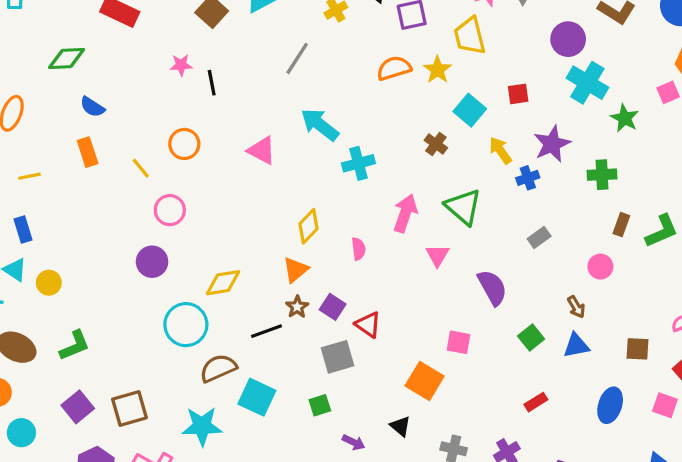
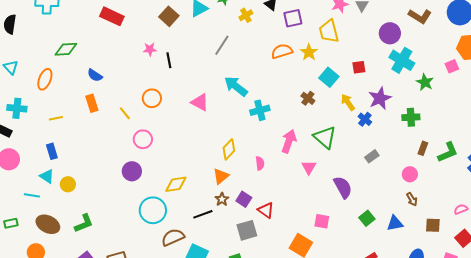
green diamond: (67, 58) -> (66, 49), moved
blue cross: (528, 178) -> (365, 119), turned -32
brown arrow: (576, 307) -> (412, 199), moved

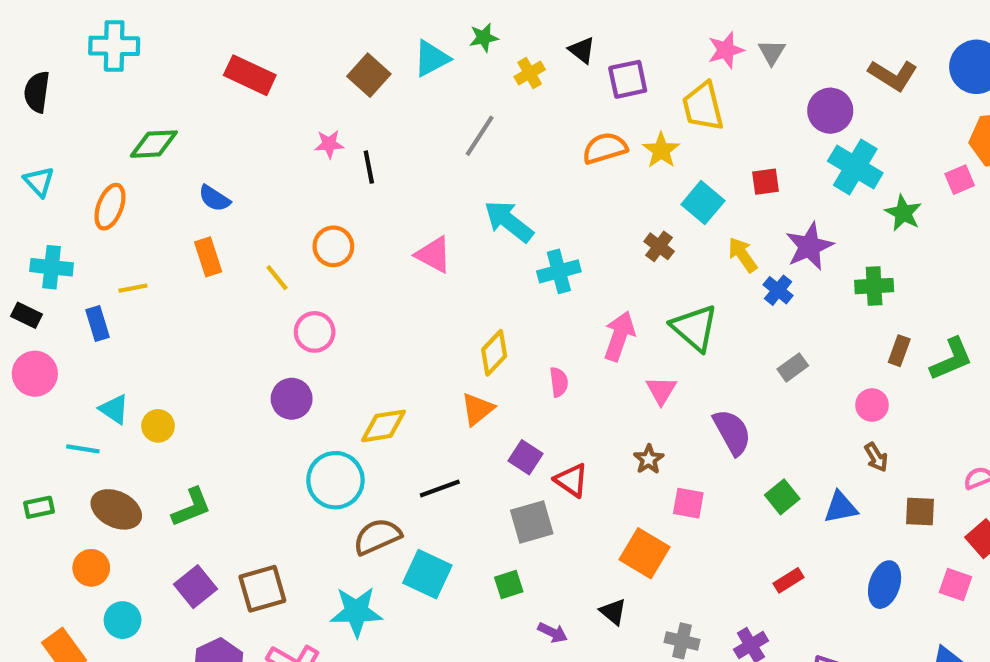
blue rectangle: (52, 151) -> (97, 324), moved
brown star: (222, 199) -> (649, 459), moved

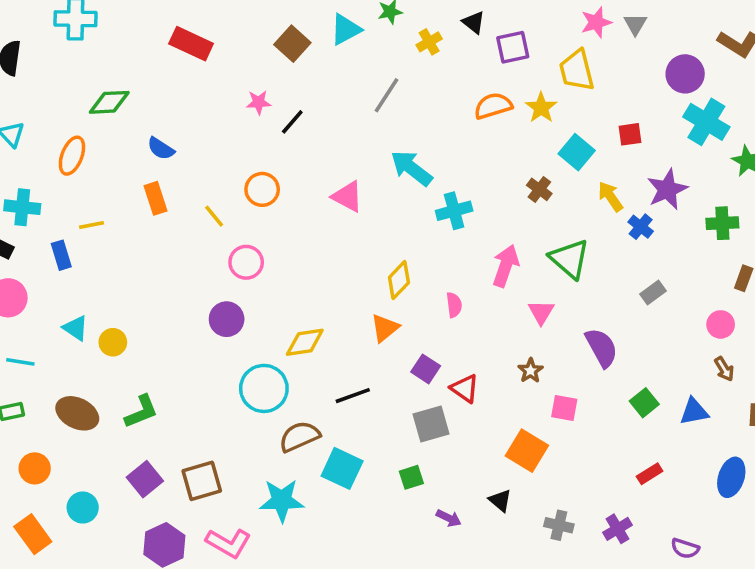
black line: (369, 167) -> (292, 122), turned 52
cyan line: (83, 449) -> (20, 362), moved
orange circle: (91, 568) -> (35, 468), moved

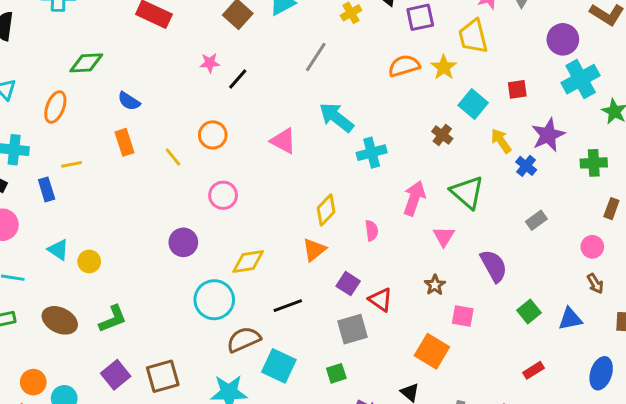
cyan cross: (706, 122) -> (581, 79), turned 30
pink circle: (246, 262) -> (223, 195), moved
orange circle: (35, 468) -> (33, 382), moved

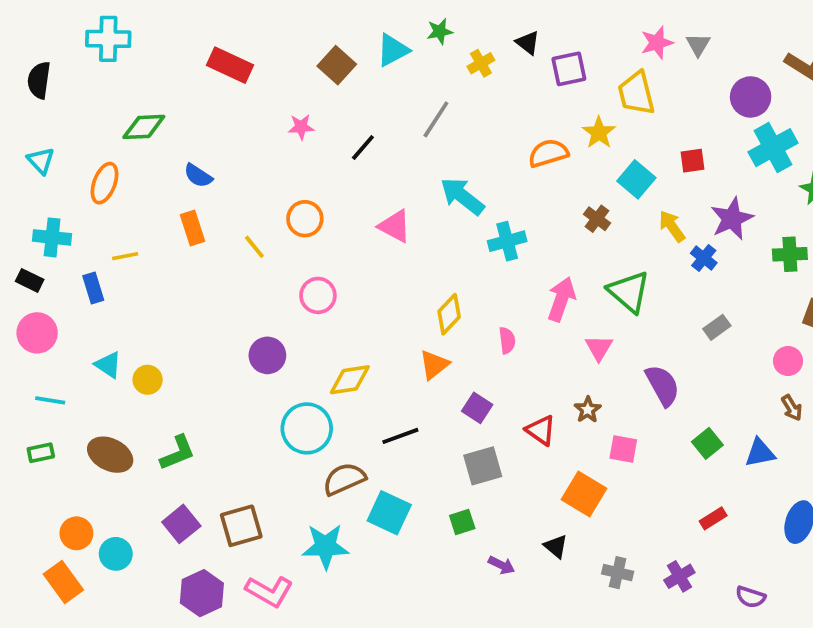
orange semicircle: (404, 66) -> (548, 153), moved
black line: (238, 79) -> (363, 148), moved
red triangle: (380, 300) -> (541, 430), moved

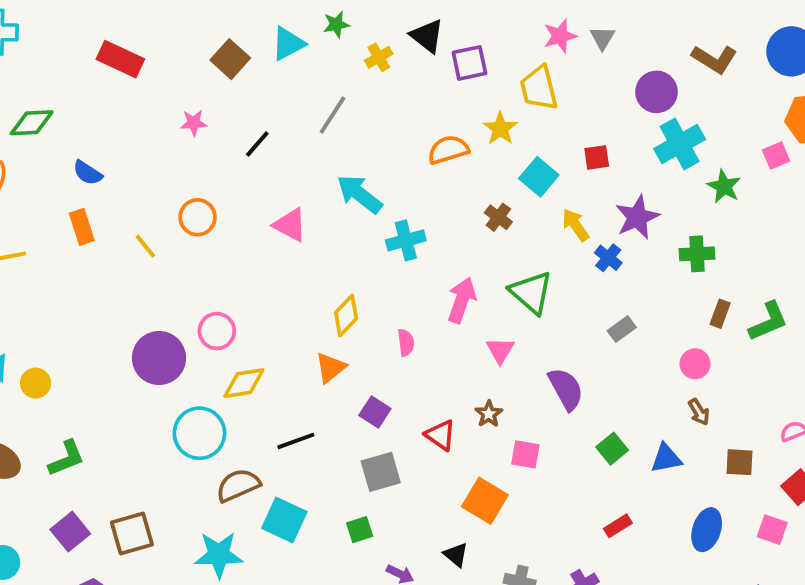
black triangle: (528, 43) -> (427, 36), size x1.4
pink circle: (318, 295) -> (217, 331), moved
purple circle: (267, 355) -> (159, 358), size x1.4

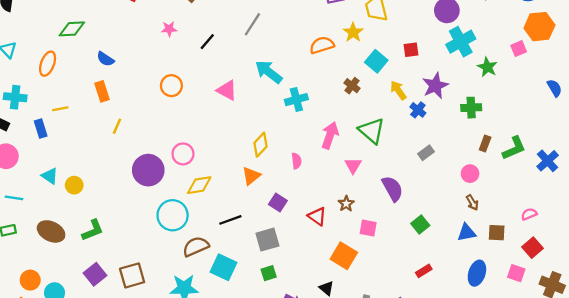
yellow line: (145, 246) -> (117, 126), moved, turned 63
blue triangle: (666, 458) -> (467, 233), moved
gray square: (381, 472) -> (267, 240), moved

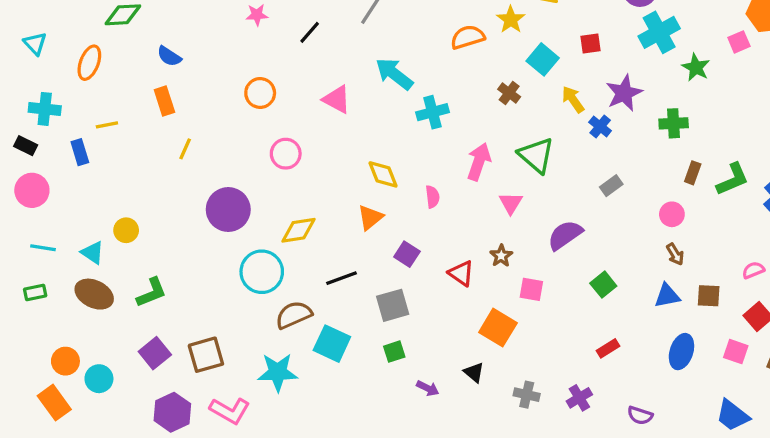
yellow diamond: (261, 145) -> (383, 174), turned -65
pink circle: (183, 154) -> (286, 154), moved
cyan triangle: (50, 176) -> (93, 253), moved
purple semicircle: (392, 189) -> (565, 235), turned -96

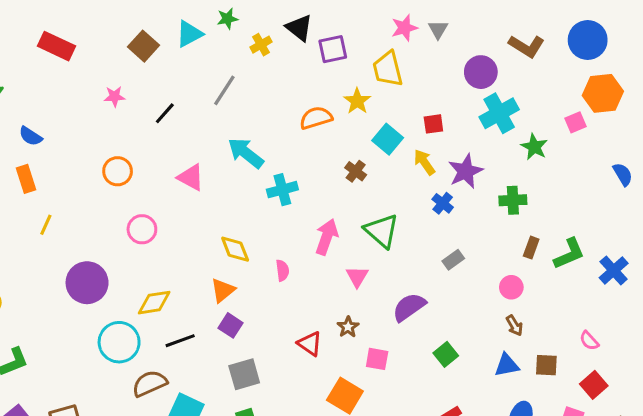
yellow arrow: (573, 99) -> (424, 162), moved
purple square: (407, 254) -> (230, 325), moved
pink semicircle: (753, 270) -> (589, 341), turned -110
black line: (342, 278) -> (180, 341), moved

